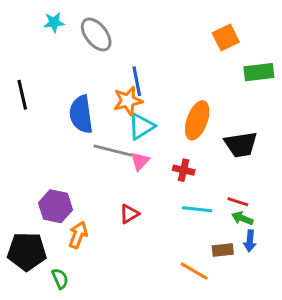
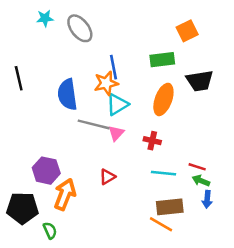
green rectangle: (259, 72) -> (162, 60), moved
black trapezoid: (241, 144) -> (200, 81), moved
orange arrow: (78, 235) -> (65, 194), size x1.4
brown rectangle: (223, 250) -> (170, 207), moved, size x1.5

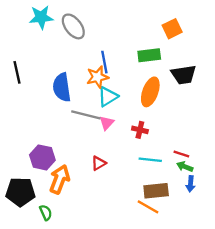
cyan star: (45, 18) -> (41, 17), size x1.5

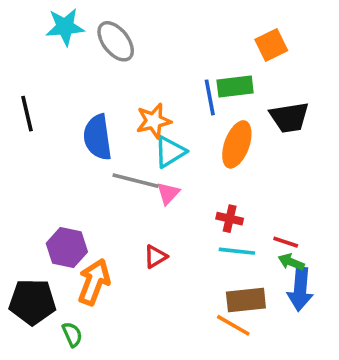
blue line: (104, 62) -> (210, 97), moved
red cross: (140, 130) -> (230, 219), moved
blue arrow: (191, 184) -> (300, 289), size x1.6

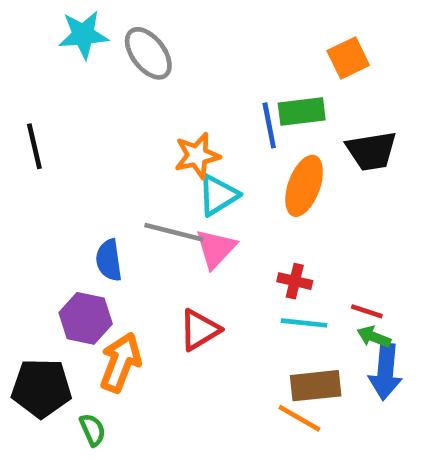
blue semicircle: (98, 137) -> (109, 260), moved, size x0.7
pink triangle: (168, 193) -> (216, 249), size x1.4
red triangle: (155, 257) -> (199, 330), size x1.4

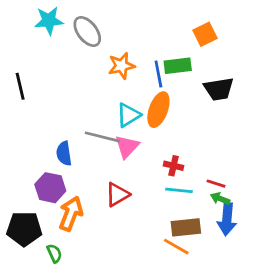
orange star: (197, 156) -> (121, 66), moved
orange ellipse: (304, 186) -> (158, 110), moved

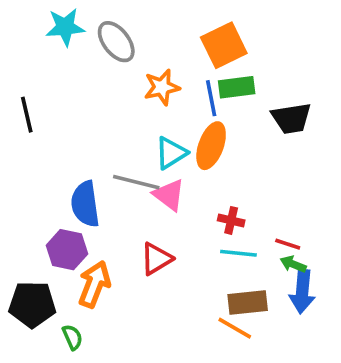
orange square: (205, 34) -> (224, 45), moved, size x1.4
pink triangle: (127, 147) -> (169, 195), turned -36
blue semicircle: (64, 153) -> (85, 204), size x1.4

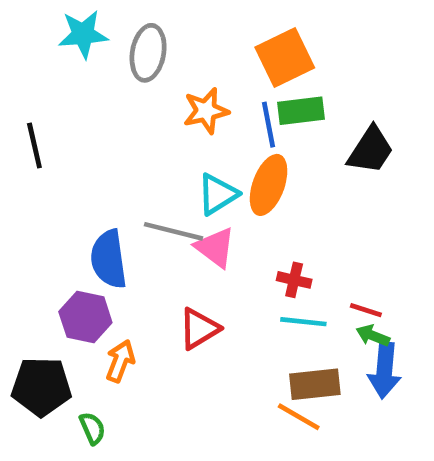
gray ellipse: (116, 42) -> (148, 53), turned 48
black trapezoid: (291, 118) -> (371, 150), turned -48
orange arrow: (94, 284) -> (120, 361), size x0.7

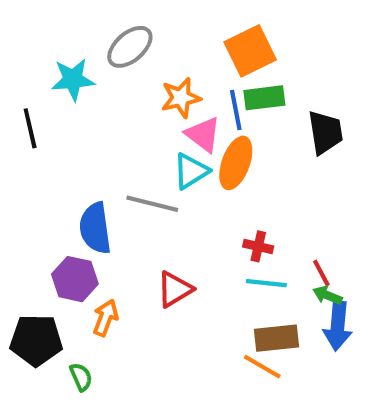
cyan star: (83, 34) -> (73, 79), moved
gray ellipse: (148, 53) -> (130, 47), turned 39
black trapezoid: (371, 150) -> (325, 132), turned -42
pink triangle: (215, 248) -> (203, 134), moved
red line: (366, 310) -> (321, 273), turned 44

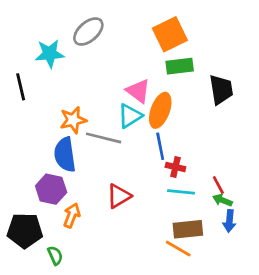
orange star: (181, 98) -> (73, 120), moved
blue line: (236, 110) -> (160, 146), moved
blue arrow: (338, 326) -> (229, 221), size x0.7

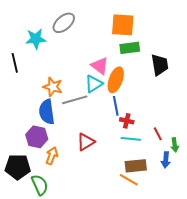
orange square: (170, 34) -> (123, 25), turned 30
orange star: (73, 120) -> (53, 87), turned 30
gray line: (104, 138) -> (75, 100), turned -30
green arrow: (222, 200) -> (175, 145), moved, turned -120
green semicircle: (55, 255) -> (40, 185), size x1.5

